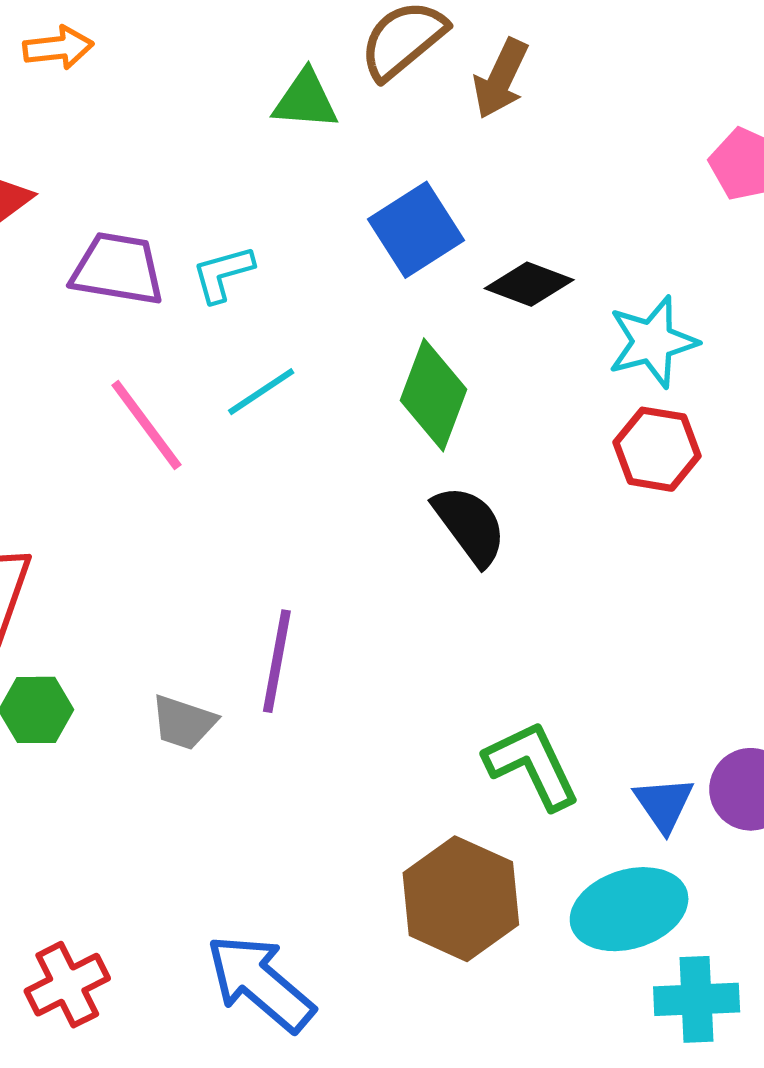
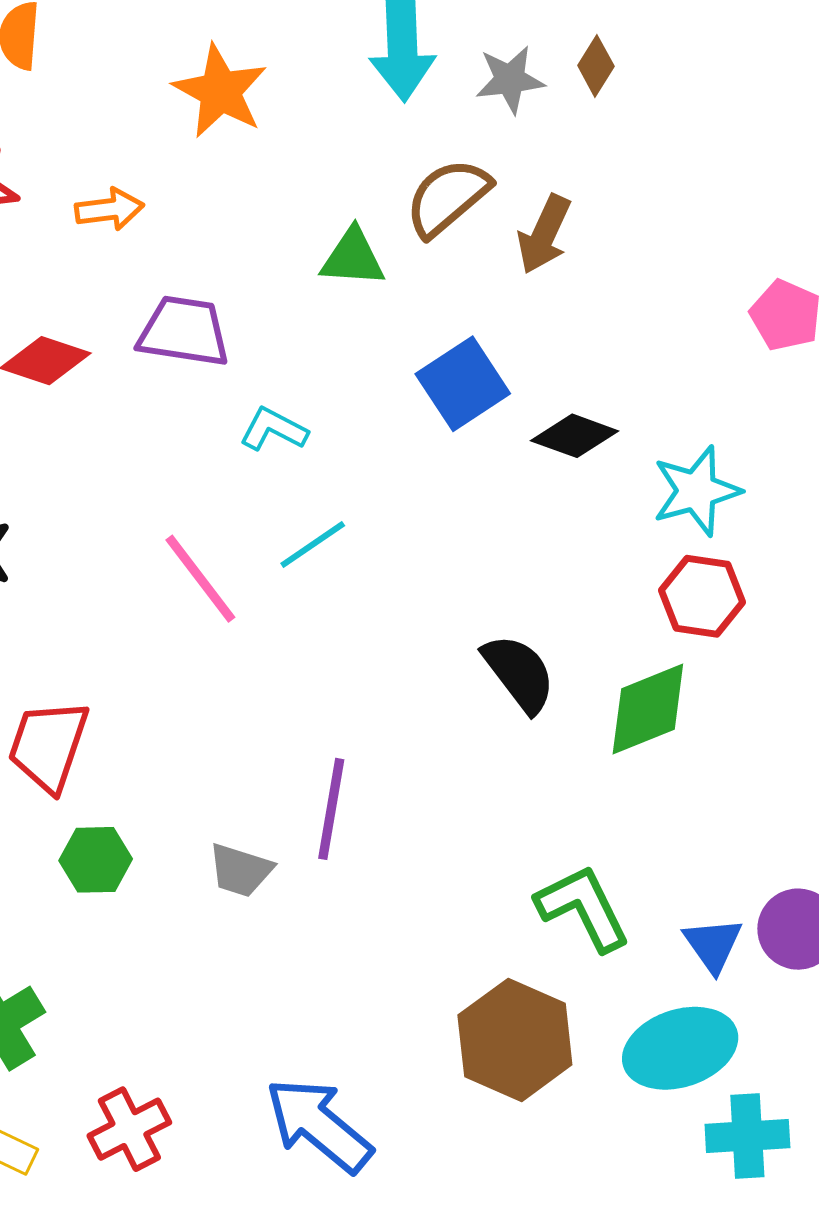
purple trapezoid: (118, 269) -> (184, 331), moved
cyan L-shape: (223, 274) -> (274, 429), turned 44
green diamond: (433, 395) -> (648, 709), moved, turned 48

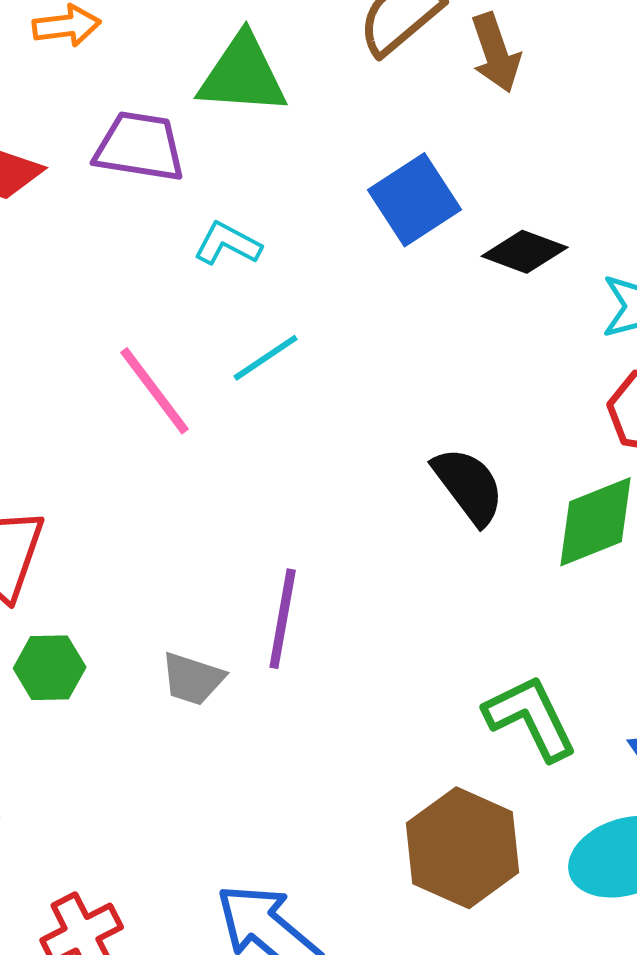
brown arrow: (544, 234) -> (496, 53), turned -44
green triangle: (353, 258) -> (243, 75), moved, size x1.4

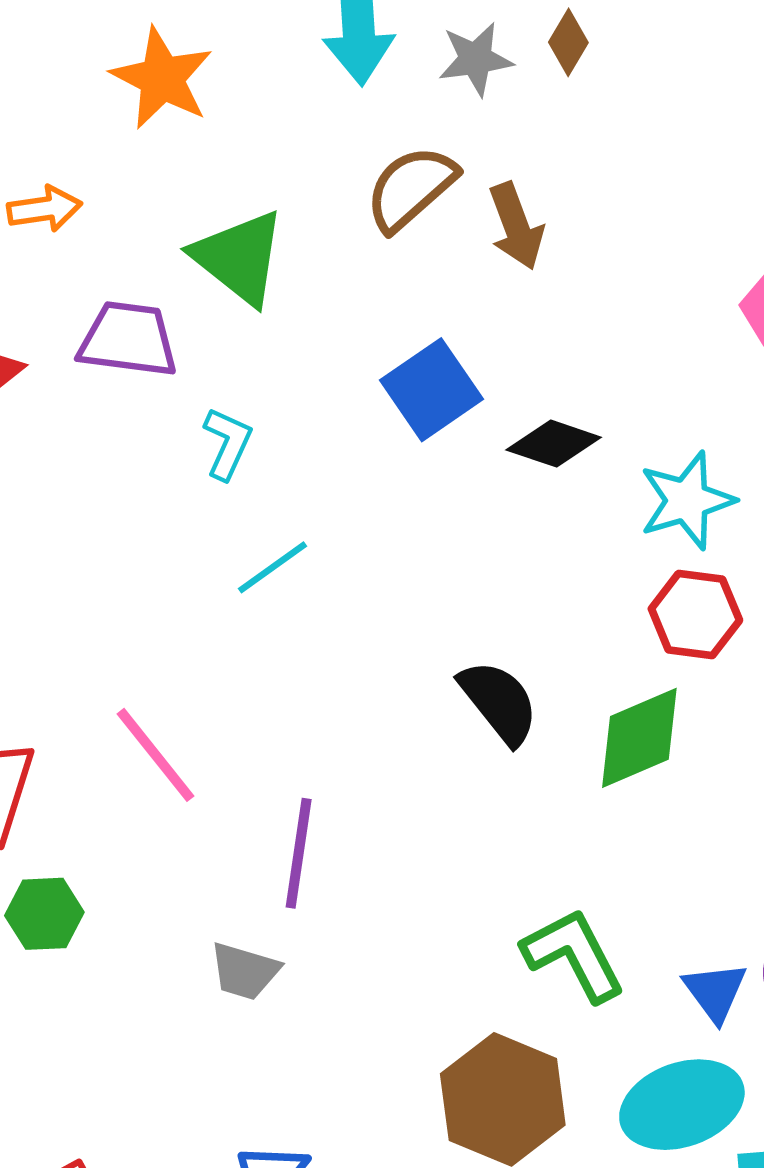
green triangle: (243, 75) -> (239, 257), turned 36
cyan L-shape: (228, 244) -> (228, 443), turned 88
pink line: (155, 391) -> (156, 755), moved
gray trapezoid: (193, 679) -> (245, 971), moved

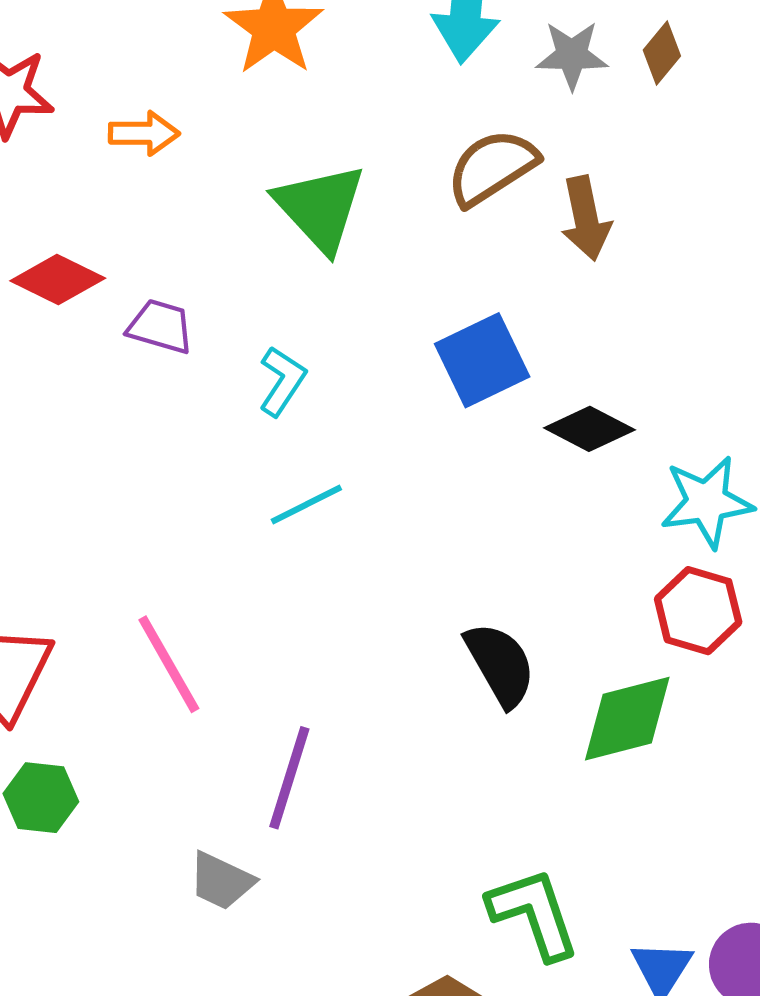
purple trapezoid: (128, 339) -> (160, 326), moved, size x0.7

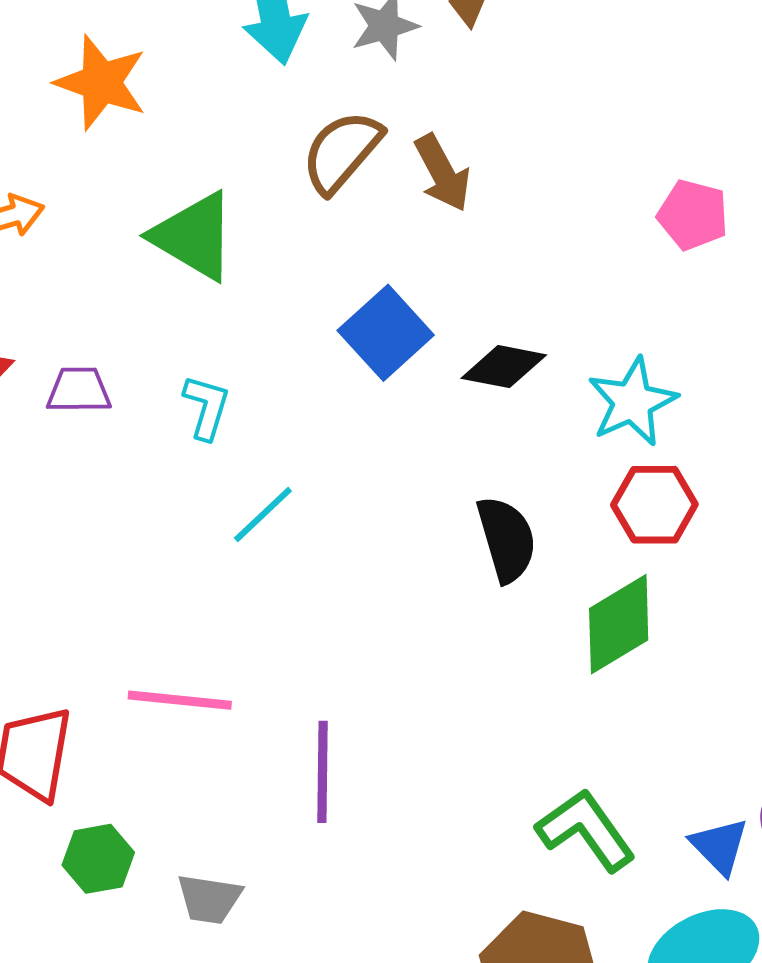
pink line: (169, 664) -> (180, 700), turned -38
black semicircle: (500, 664) -> (506, 539), moved, turned 30
gray trapezoid: (221, 881) -> (209, 899), moved

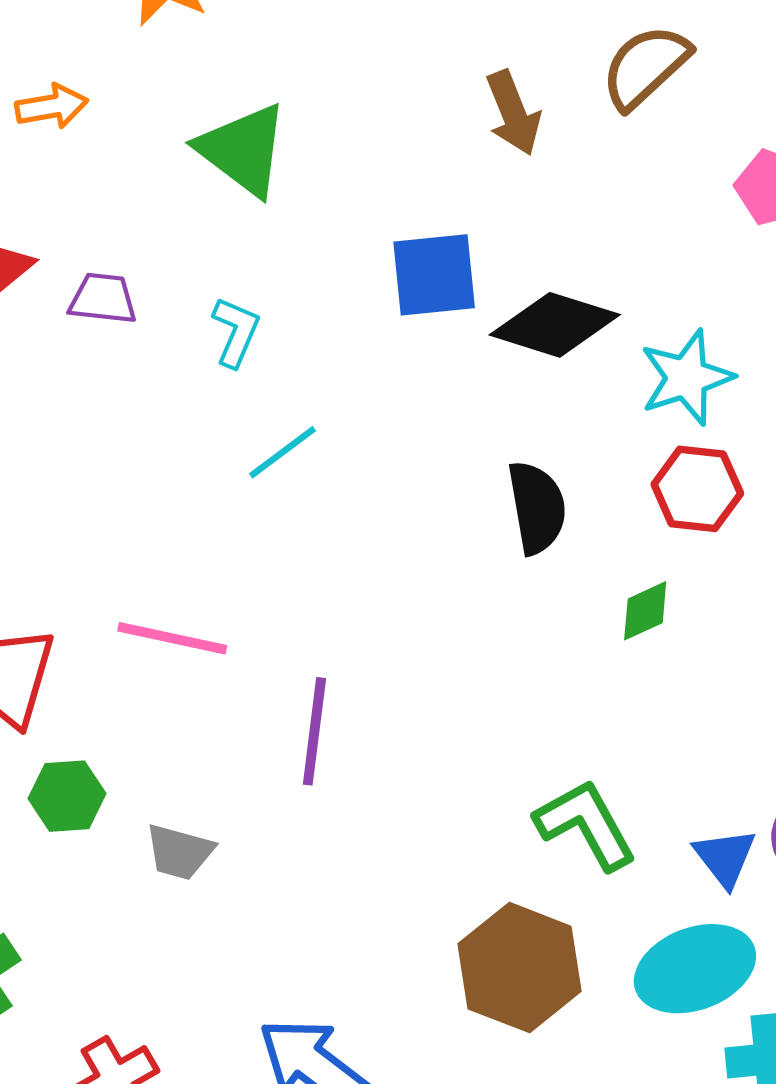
brown semicircle: (342, 152) -> (645, 67), moved
blue square: (386, 333) -> (434, 275), turned 30
black diamond: (504, 367) -> (555, 325), size x1.4
green diamond: (619, 624) -> (645, 611), size x0.6

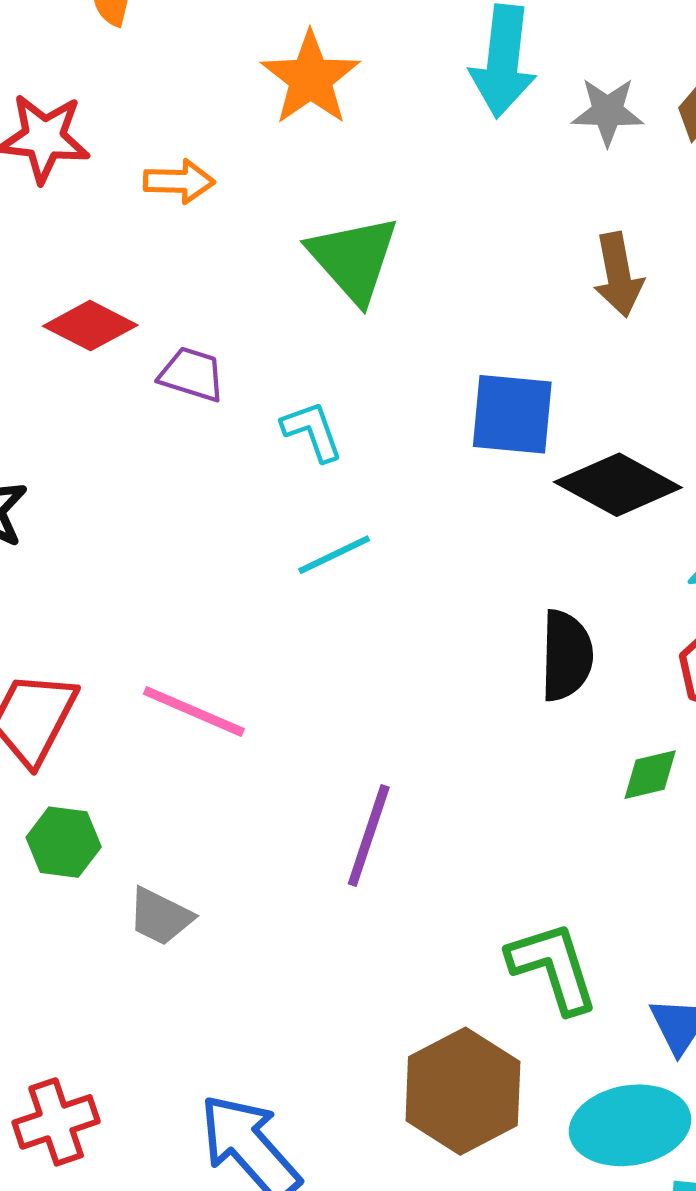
cyan L-shape: (236, 332) -> (312, 431), turned -54
purple line: (314, 731) -> (369, 835), moved

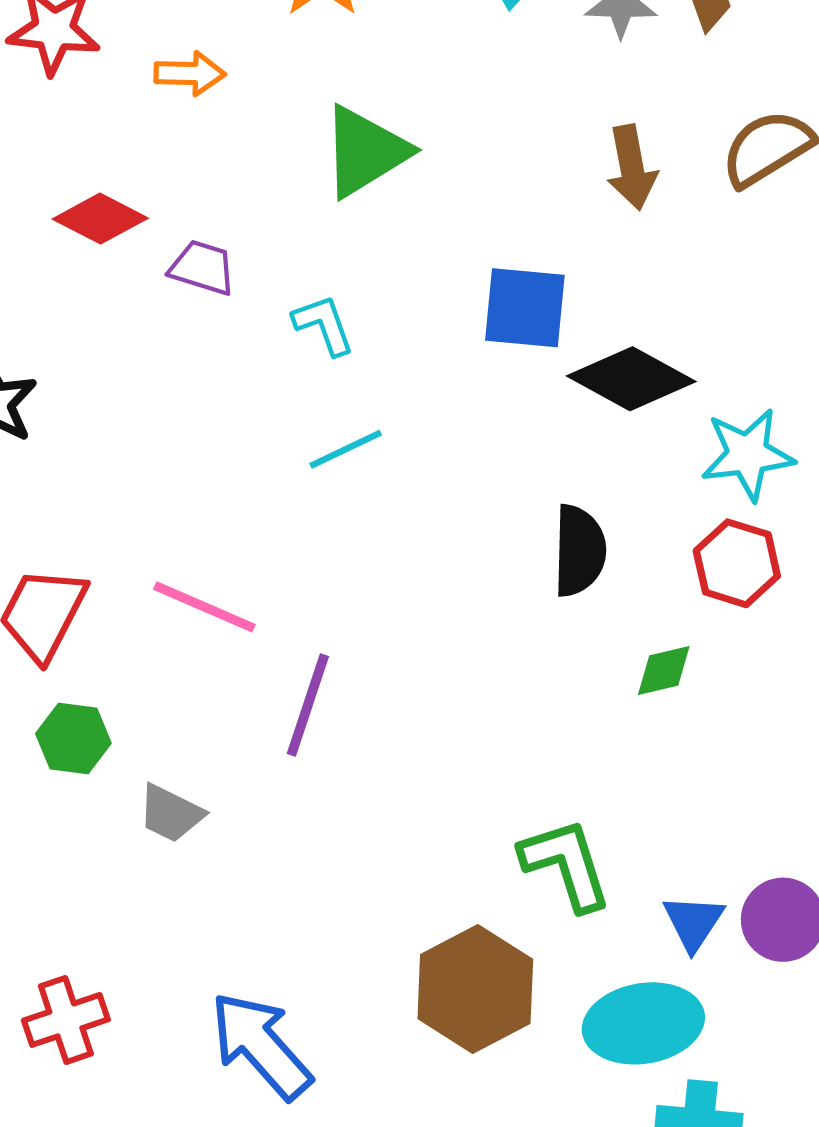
green triangle: (354, 259) -> (365, 151), turned 40
purple line: (369, 835) -> (308, 705), moved

